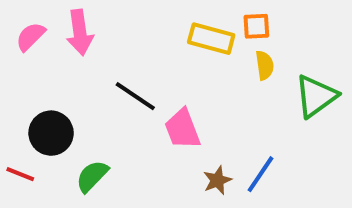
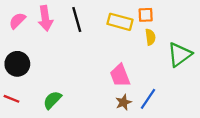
black line: (135, 96) -> (77, 20), moved, turned 40
pink trapezoid: (182, 129) -> (120, 76), moved
black circle: (51, 133) -> (17, 64), moved

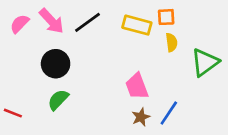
pink arrow: (45, 18) -> (52, 21), turned -35
black line: (77, 20) -> (88, 22), turned 70
black circle: (17, 64) -> (56, 64), moved
green semicircle: (52, 100) -> (58, 100), moved

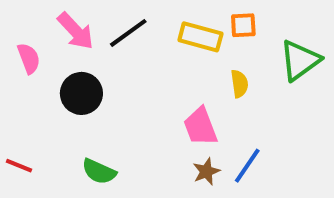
pink semicircle: (20, 24) -> (29, 58), moved, turned 114
yellow semicircle: (172, 42) -> (239, 84), moved
green triangle: (205, 62) -> (300, 60), moved
green semicircle: (58, 100) -> (99, 171), moved, turned -110

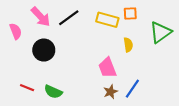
red line: (19, 166) -> (27, 88), moved

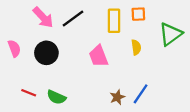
yellow rectangle: (107, 20) -> (114, 21), turned 75
pink semicircle: (16, 31) -> (14, 48), moved
pink trapezoid: (107, 68) -> (98, 56), moved

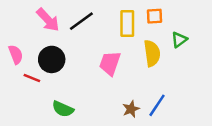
green triangle: (170, 34) -> (179, 40), moved, size x0.6
yellow semicircle: (136, 47) -> (152, 53), size x1.5
pink trapezoid: (98, 56) -> (110, 63), turned 40
red line: (29, 93) -> (32, 78), moved

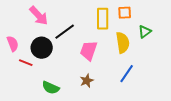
black line: (81, 21) -> (65, 32), moved
blue line: (157, 105) -> (127, 74), moved
brown star: (131, 109) -> (87, 81), moved

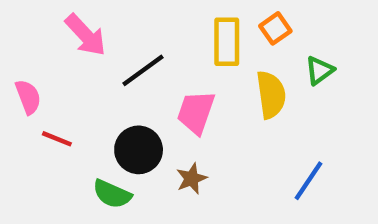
orange square: (125, 13) -> (275, 28), turned -32
black circle: (42, 48) -> (139, 150), moved
blue line: (127, 74) -> (309, 181), moved

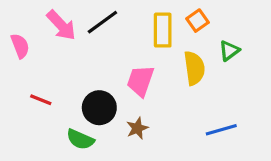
black line: (143, 70) -> (102, 22), moved
pink semicircle: (28, 97) -> (20, 46), moved
blue line: (309, 181) -> (221, 130), turned 40

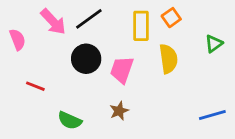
green triangle: (229, 51) -> (214, 44), moved
black circle: (99, 108) -> (86, 59), moved
blue line: (221, 130) -> (212, 115), moved

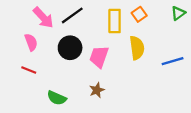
pink semicircle: (18, 40) -> (31, 42), moved
green triangle: (214, 44) -> (178, 13), moved
blue line: (212, 115) -> (173, 61), moved

